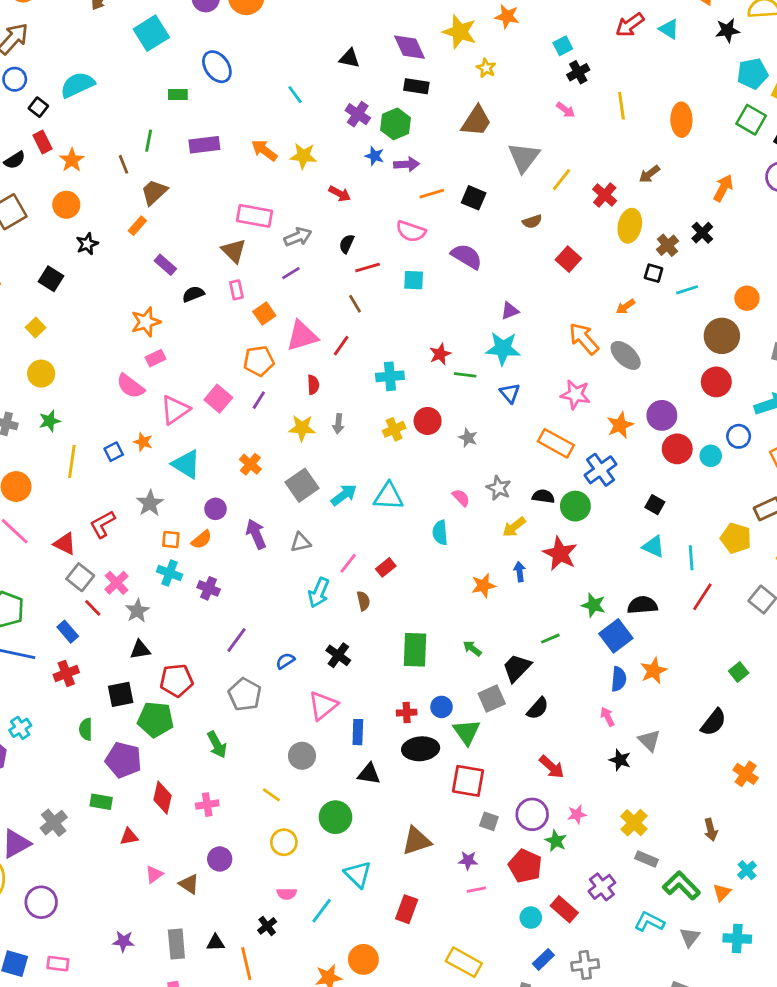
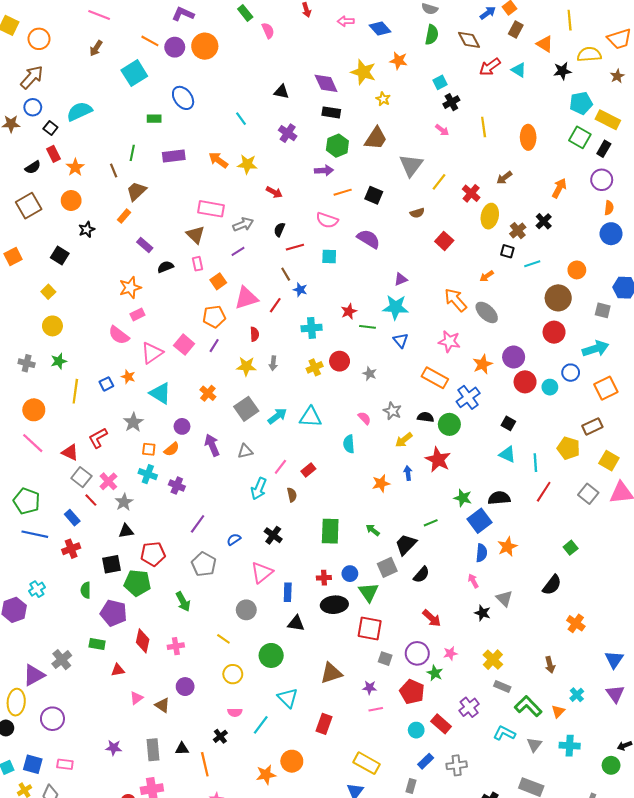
green hexagon: (395, 124) -> (337, 146), moved
blue star: (375, 156) -> (300, 290), moved

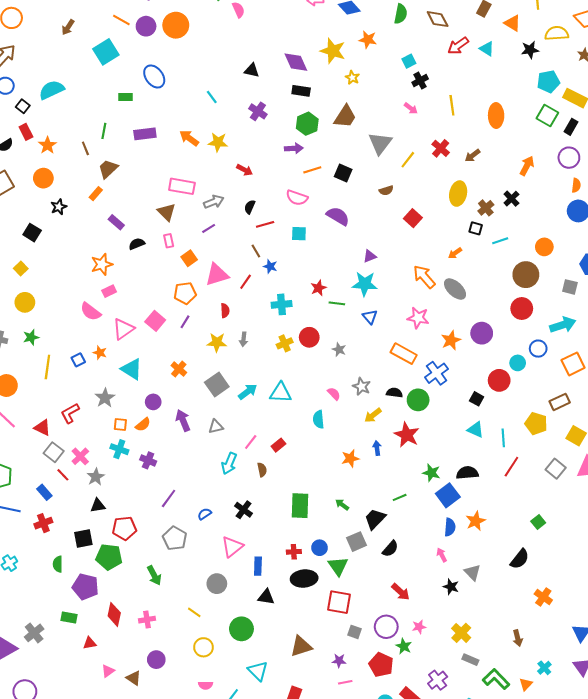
red cross: (471, 193) -> (441, 148), moved
red circle: (525, 382) -> (499, 380), moved

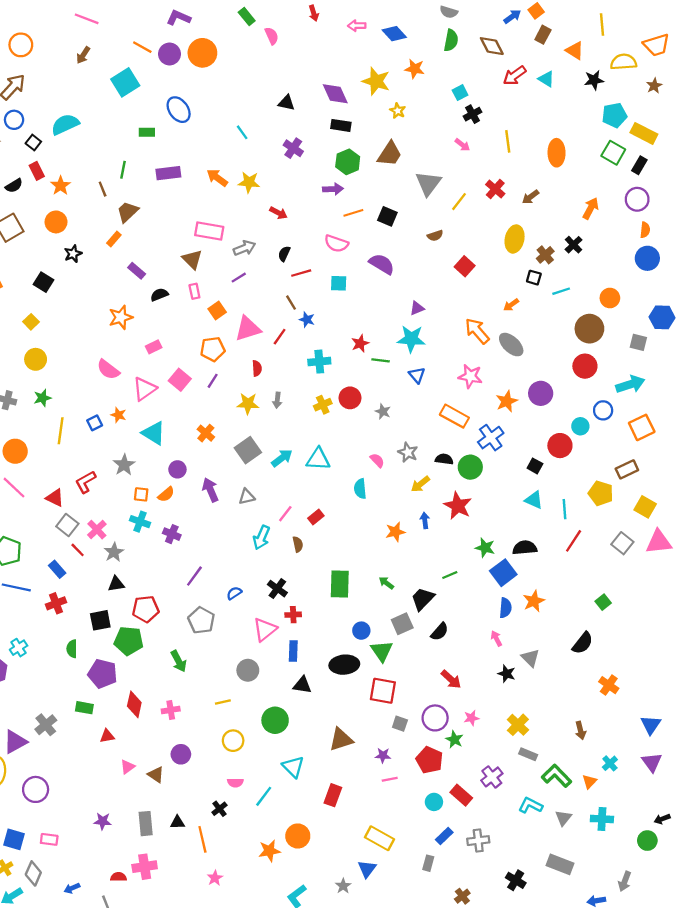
pink rectangle: (109, 291) -> (154, 347), moved
red cross: (294, 552) -> (293, 615), moved
yellow line: (194, 612) -> (223, 702), turned -48

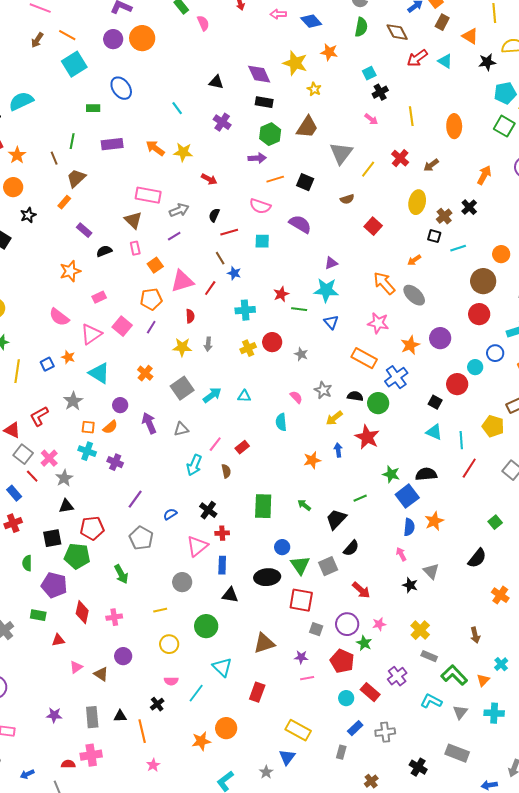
orange line: (142, 47) -> (67, 35), moved
cyan triangle: (318, 459) -> (244, 396), size x0.6
gray square: (402, 624) -> (328, 566), moved

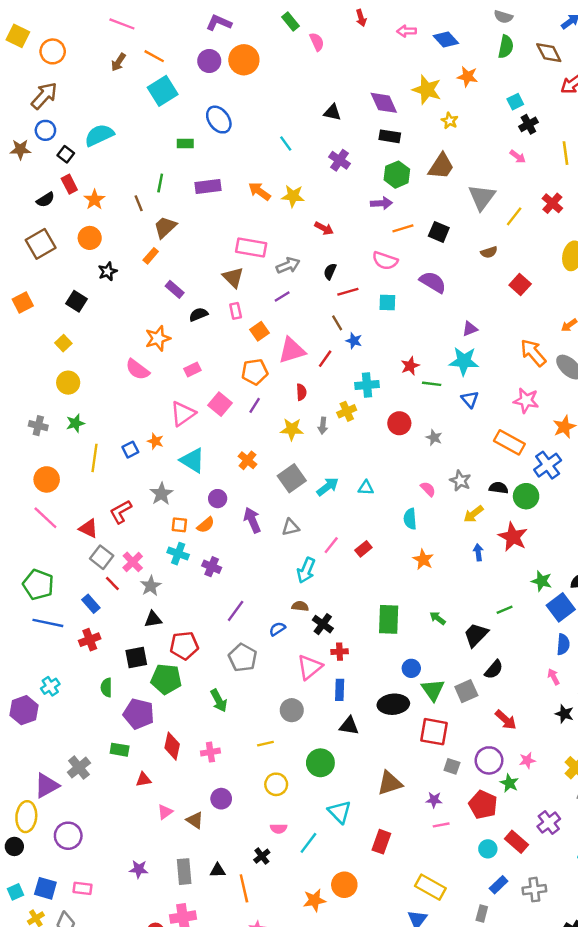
pink semicircle: (59, 317) -> (137, 369), moved
yellow cross: (248, 348) -> (347, 411), moved
orange star: (312, 460) -> (423, 560), moved, turned -30
brown semicircle: (226, 471) -> (300, 606), moved, turned -72

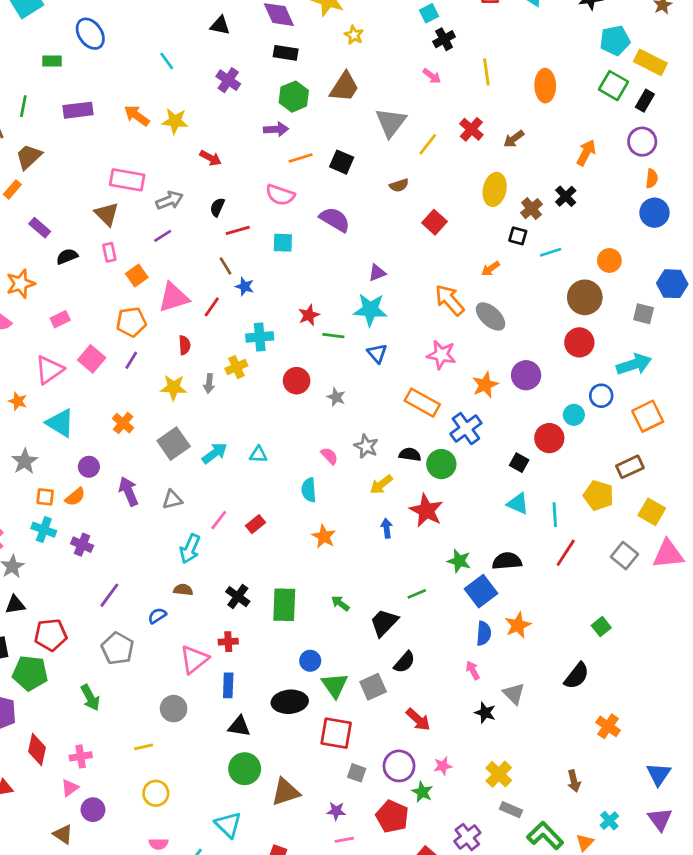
black cross: (323, 624) -> (238, 597), moved
green circle: (320, 763) -> (245, 769), moved
pink triangle: (165, 812) -> (70, 788), moved

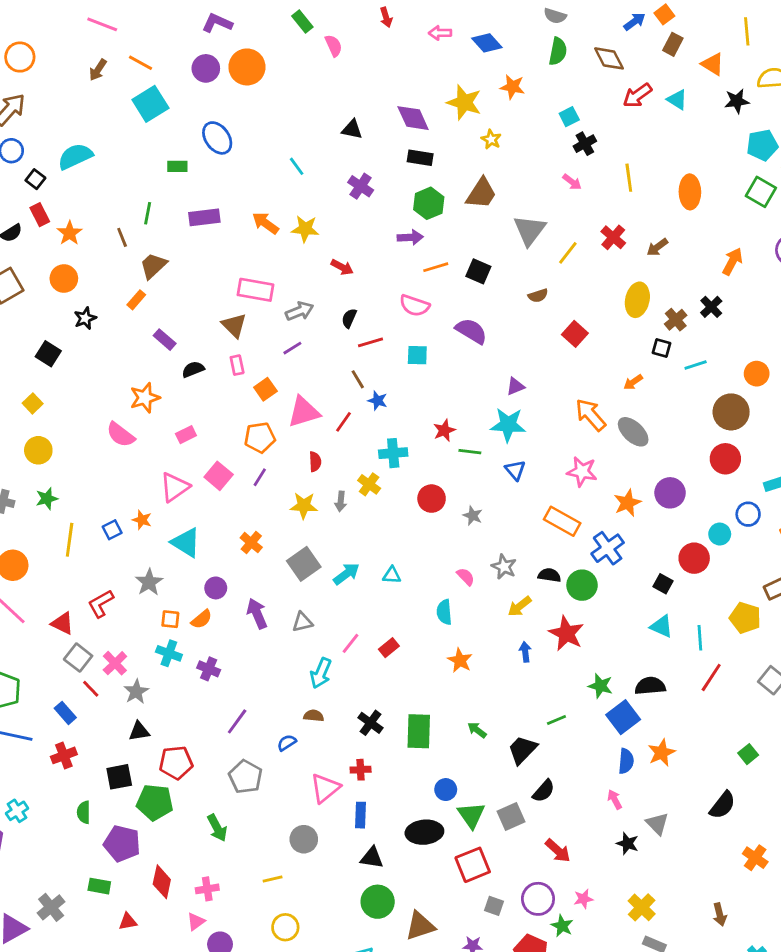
yellow cross: (236, 367) -> (369, 484), turned -30
red square: (336, 733) -> (473, 865), turned -32

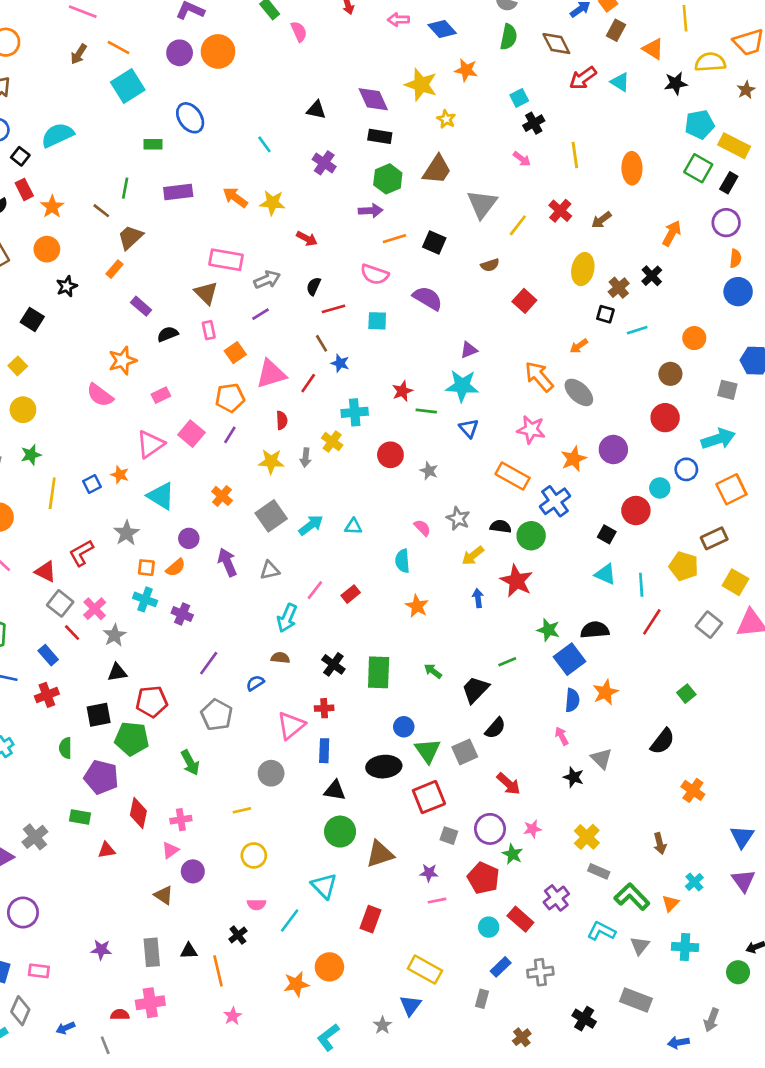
brown line: (122, 237) -> (101, 211), turned -30
brown circle: (731, 412) -> (670, 374), size x0.7

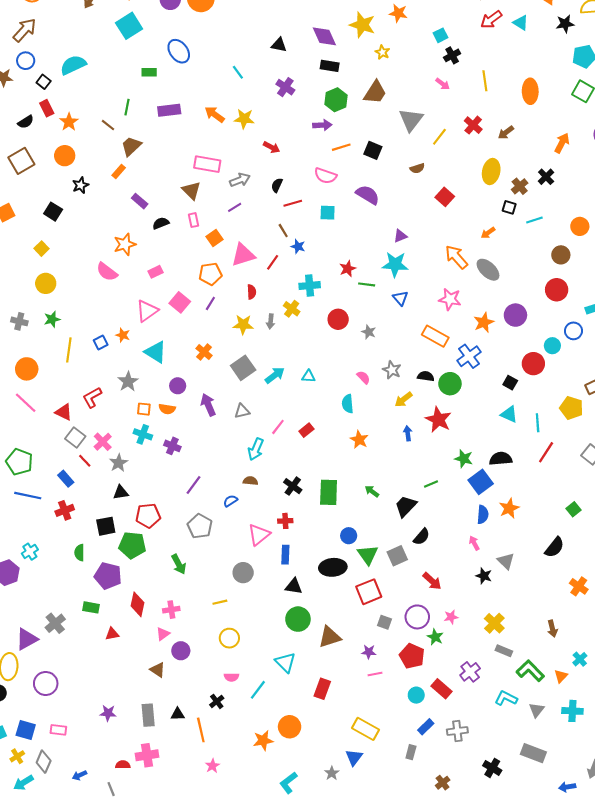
orange semicircle: (176, 568) -> (167, 409), turned 49

